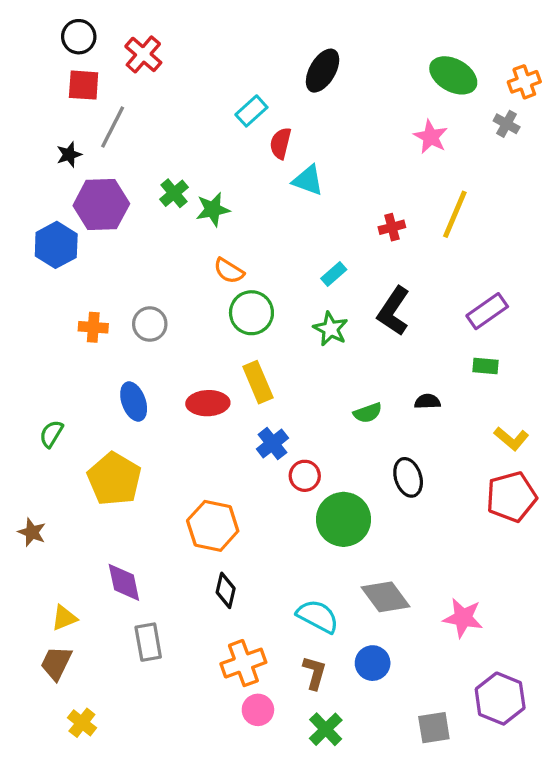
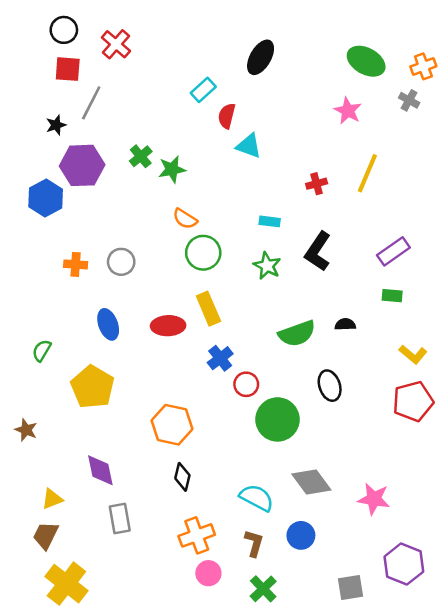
cyan rectangle: (334, 274) -> (270, 221), turned 48
green semicircle: (368, 413) -> (297, 333), size x1.6
yellow cross: (82, 723) -> (66, 584), size x1.8

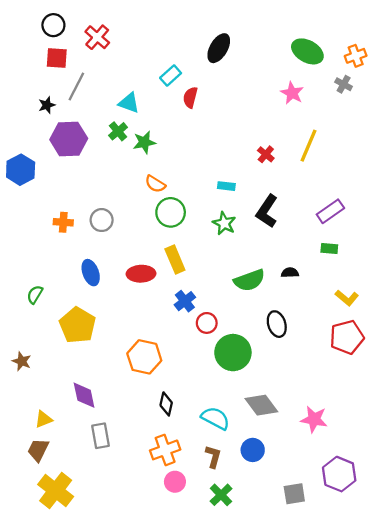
cyan triangle: (249, 146) -> (129, 103), moved
red cross: (317, 184) -> (266, 154), turned -35
blue hexagon: (46, 198) -> (21, 170), moved
black diamond: (182, 477) -> (166, 404), moved

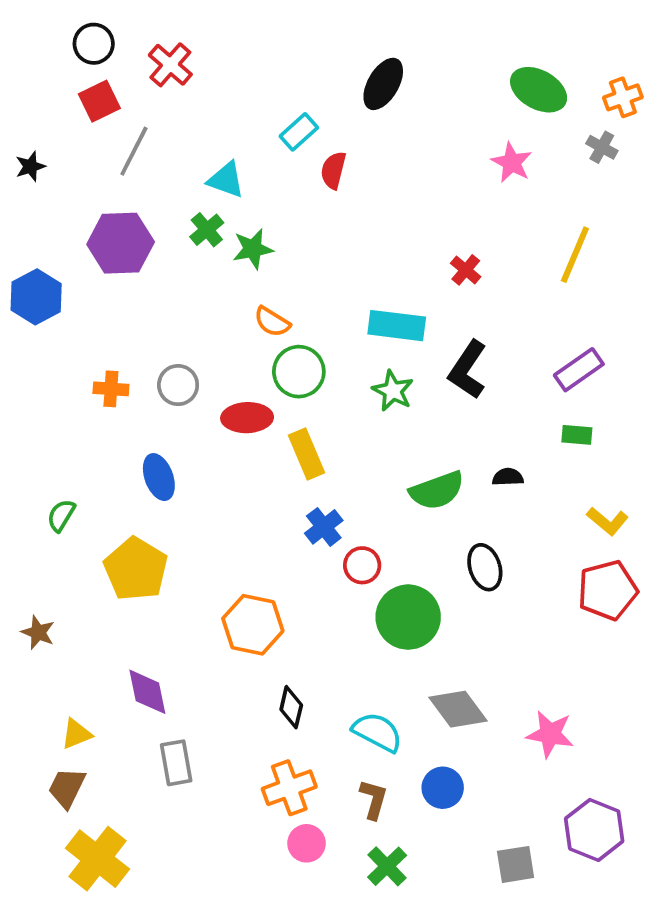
red square: (57, 58) -> (99, 101), turned -30
black star: (47, 105) -> (30, 166), moved
yellow line: (309, 146) -> (575, 255), moved
cyan rectangle: (226, 186) -> (397, 326), size x1.8
red ellipse: (141, 274) -> (247, 418), moved

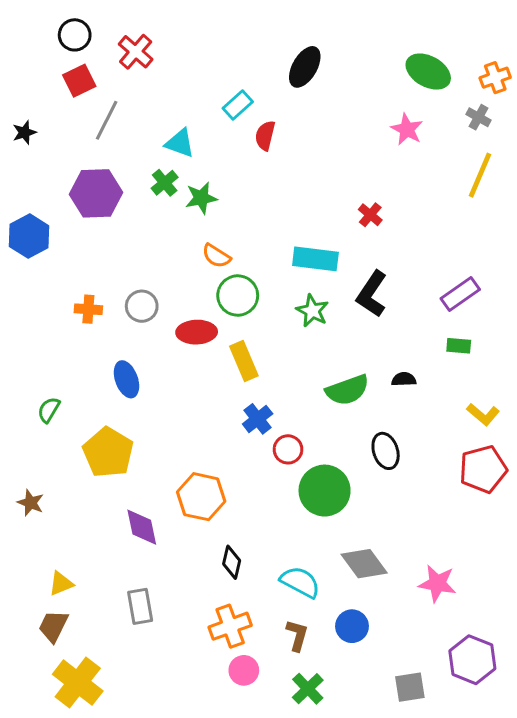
yellow line: (575, 255) -> (480, 175), moved
purple diamond: (147, 692) -> (142, 527), moved

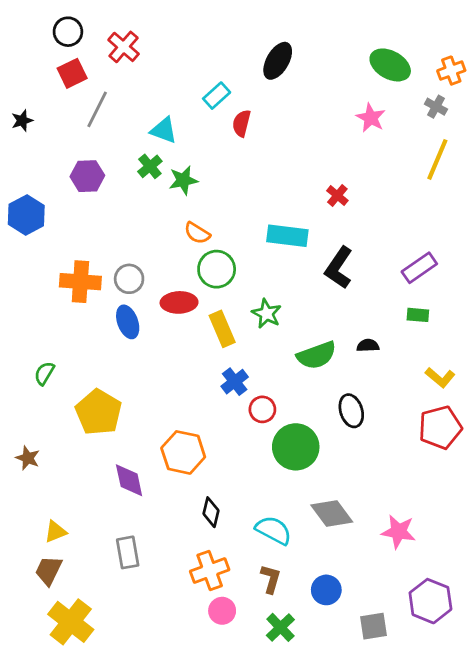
purple hexagon: (96, 193) -> (87, 176), size x0.7
orange cross: (88, 309) -> (80, 282), size x1.6
green star: (312, 311) -> (267, 314), moved
blue ellipse: (126, 379) -> (128, 322), moved
blue circle: (352, 626) -> (326, 590), moved

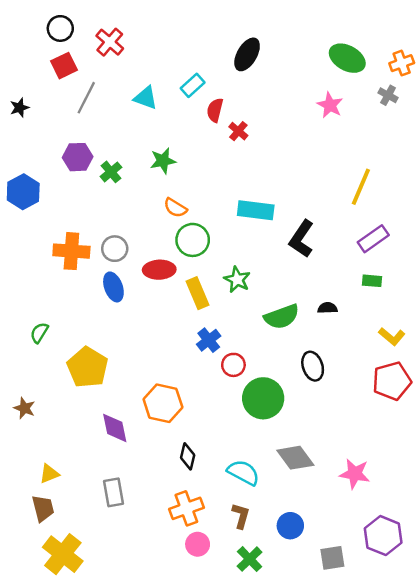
cyan triangle: (164, 130) -> (146, 98), moved
yellow line: (437, 159) -> (361, 187), moved
green cross: (150, 166) -> (111, 172), moved
red cross: (337, 196) -> (238, 131), moved
brown trapezoid: (49, 570) -> (43, 508), turned 140

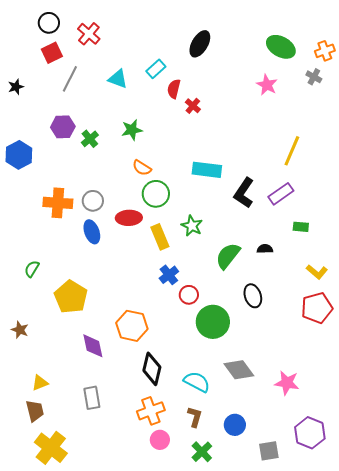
purple rectangle: (373, 239) -> (281, 194), moved
green semicircle: (282, 317) -> (228, 256), turned 148
black diamond: (188, 456) -> (152, 369), size x1.5

